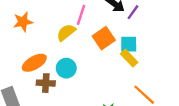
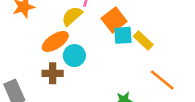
cyan square: (129, 44) -> (123, 35), moved
orange ellipse: (34, 63) -> (55, 41), moved

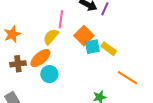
cyan circle: (74, 56) -> (49, 74), moved
brown cross: (53, 73) -> (18, 64), moved

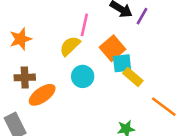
yellow rectangle: (109, 49) -> (133, 77), moved
orange ellipse: (40, 58) -> (42, 95), moved
cyan circle: (49, 74) -> (83, 76), moved

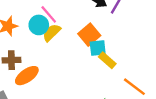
pink line: (84, 25) -> (49, 14), moved, turned -54
cyan circle: (83, 76) -> (39, 25), moved

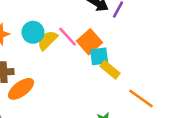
pink line: (49, 14) -> (68, 37), moved

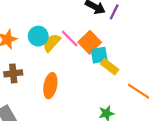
orange ellipse: (21, 89) -> (50, 86), moved, turned -40

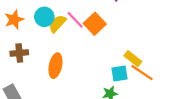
cyan square: (99, 55) -> (119, 73), moved
yellow rectangle: (110, 67) -> (133, 59), moved

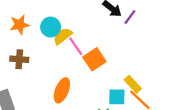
pink line: (75, 20) -> (76, 46), moved
orange square: (95, 24) -> (94, 59), moved
orange ellipse: (55, 66) -> (62, 90), moved

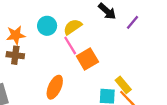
purple line: (130, 17) -> (132, 22), moved
orange star: (20, 25) -> (16, 35), moved
yellow semicircle: (63, 36) -> (73, 27), moved

